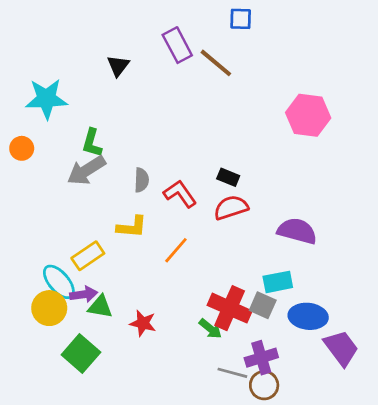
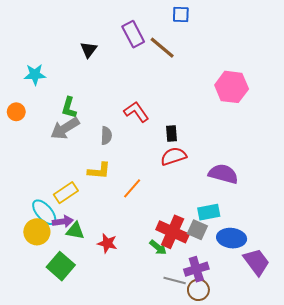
cyan star: (46, 99) -> (35, 75), size x0.7
black rectangle: (228, 177) -> (172, 134), turned 63
red L-shape: (180, 194) -> (136, 112), moved

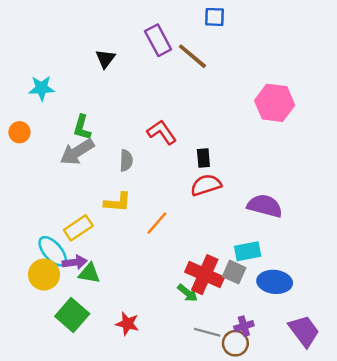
red star: (107, 243) -> (127, 324), moved
purple trapezoid: (256, 262) -> (304, 331), moved
purple cross: (196, 269) -> (244, 326), moved, size x0.7

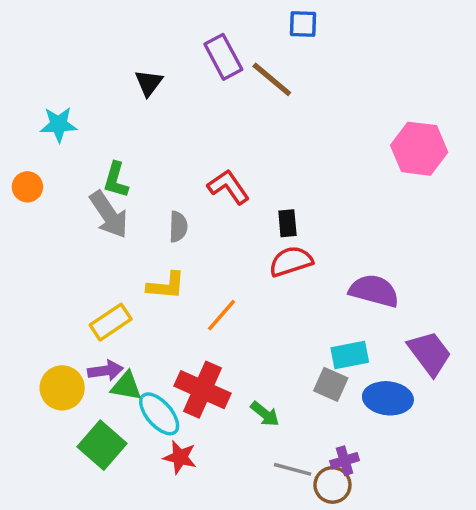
pink hexagon: (275, 103) -> (419, 149), moved
gray arrow: (77, 152) -> (109, 215), turned -92
cyan ellipse: (53, 251) -> (159, 414), moved
red cross: (205, 275) -> (202, 390), moved
purple trapezoid: (304, 331) -> (430, 353), moved

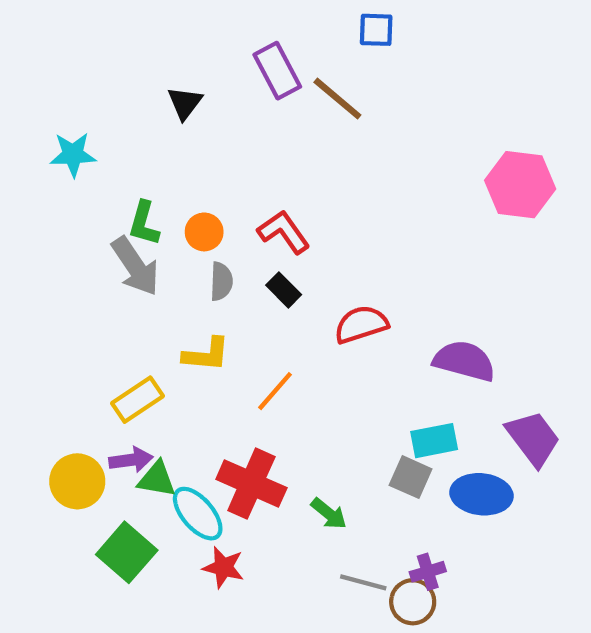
orange circle: (27, 187) -> (204, 232), moved
black rectangle: (287, 223) -> (284, 290), moved, turned -40

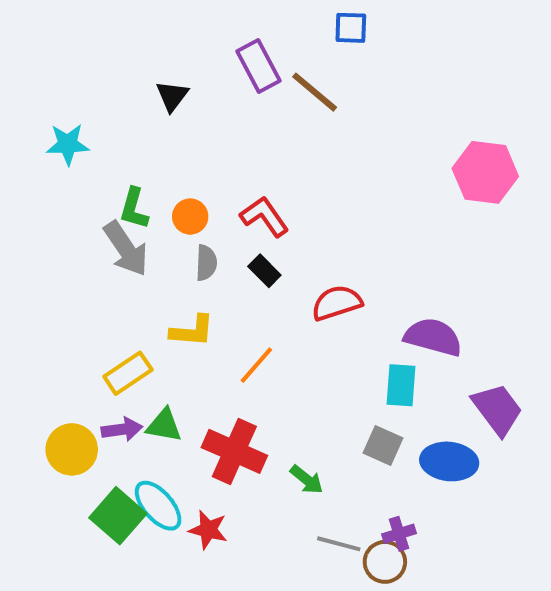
cyan rectangle: (434, 441) -> (401, 385), moved, turned -75
green triangle: (157, 479) -> (164, 425), moved
cyan ellipse: (198, 514) -> (158, 506), moved

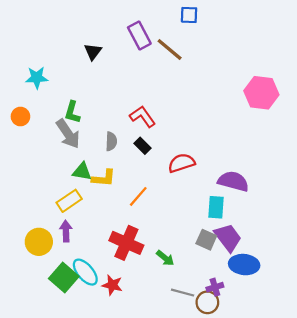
orange circle: (190, 217) -> (20, 117), moved
purple trapezoid: (497, 409) -> (228, 238), moved
green triangle: (164, 425) -> (82, 172), moved
purple arrow: (122, 429) -> (66, 231), turned -84
blue ellipse: (449, 461) -> (244, 265), moved

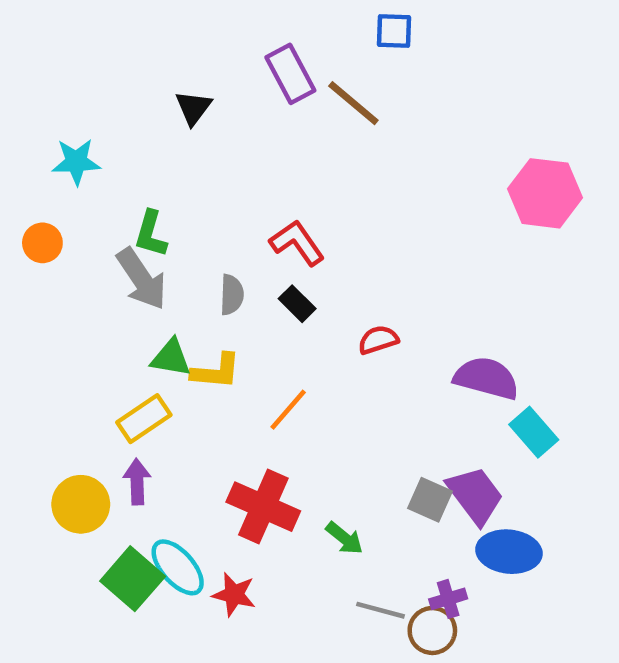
red semicircle: (181, 163) -> (378, 340), size x0.7
cyan rectangle: (216, 207) -> (534, 432), moved, turned -45

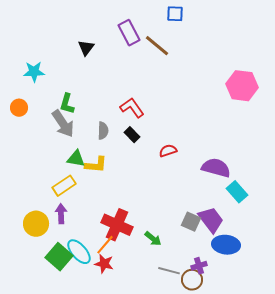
orange line: (288, 410) -> (105, 245), moved

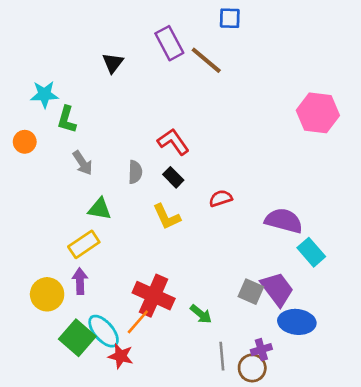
green L-shape: (67, 104) -> (67, 119), moved
gray arrow: (63, 124) -> (83, 163), size x0.7
yellow L-shape: (96, 165) -> (167, 217), moved, turned 60
red star: (104, 264) -> (121, 356), moved
gray line: (169, 271) -> (222, 356), turned 70

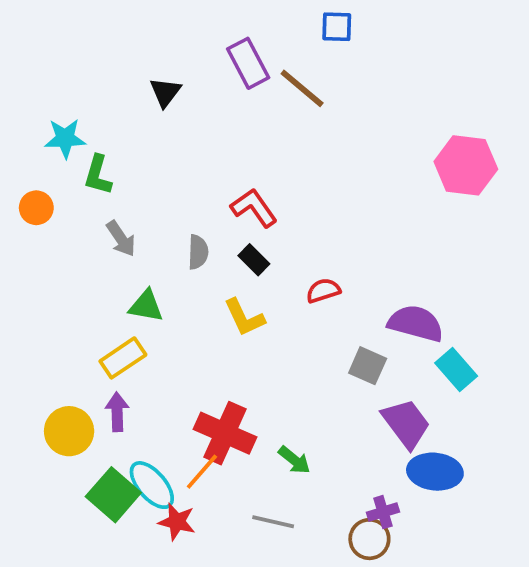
gray square: (251, 292) -> (368, 366), moved
gray line: (222, 356) -> (273, 522), moved, turned -72

